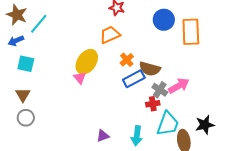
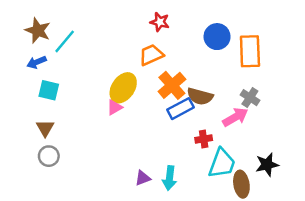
orange cross: (127, 60) -> (172, 85), size x1.6
pink triangle: (80, 78) -> (115, 107), turned 40
gray cross: (160, 90) -> (250, 98), moved
cyan arrow: (137, 136) -> (169, 178), moved

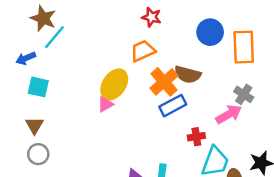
brown star: (38, 30) -> (43, 18), moved
brown semicircle: (200, 96) -> (188, 74), moved

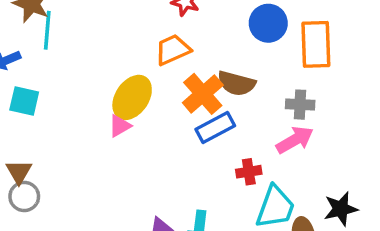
cyan line: (54, 37) -> (47, 30), turned -35
gray cross: (244, 94) -> (300, 105), moved, turned -30
brown triangle: (34, 126) -> (19, 172), moved

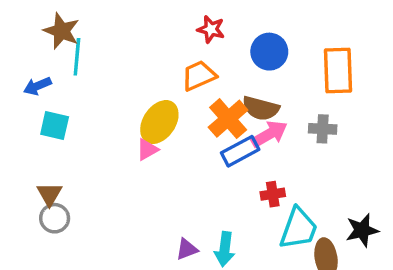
blue circle: (268, 23) -> (269, 52), moved
pink arrow: (295, 140) -> (269, 134), moved

